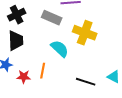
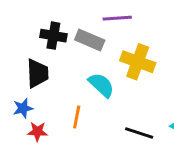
black cross: (17, 15) -> (53, 36), moved, turned 36
red star: (24, 77) -> (37, 131), moved

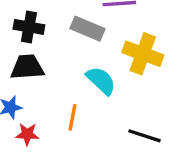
black cross: (53, 36) -> (29, 27), moved
black trapezoid: (37, 73) -> (27, 67), turned -92

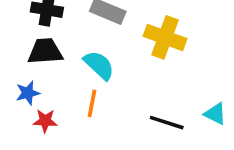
cyan semicircle: (101, 81) -> (99, 65), moved

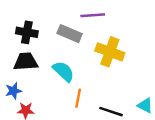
orange line: (92, 103) -> (78, 98), moved

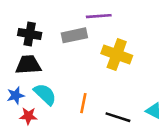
gray rectangle: (70, 34) -> (74, 35), turned -35
cyan semicircle: (63, 71) -> (45, 94), moved

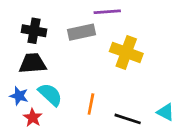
blue star: (16, 95) -> (19, 96), turned 30
red star: (28, 116) -> (33, 118), turned 30

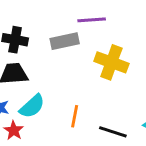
cyan semicircle: (50, 95) -> (32, 106), turned 95

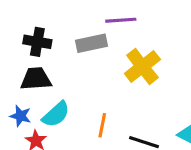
yellow cross: (111, 62) -> (142, 66), turned 32

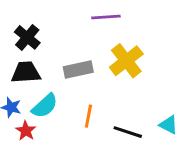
black cross: (37, 42) -> (27, 37), turned 30
gray rectangle: (91, 43) -> (78, 69), moved

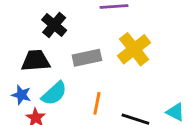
black cross: (27, 37) -> (54, 25), moved

